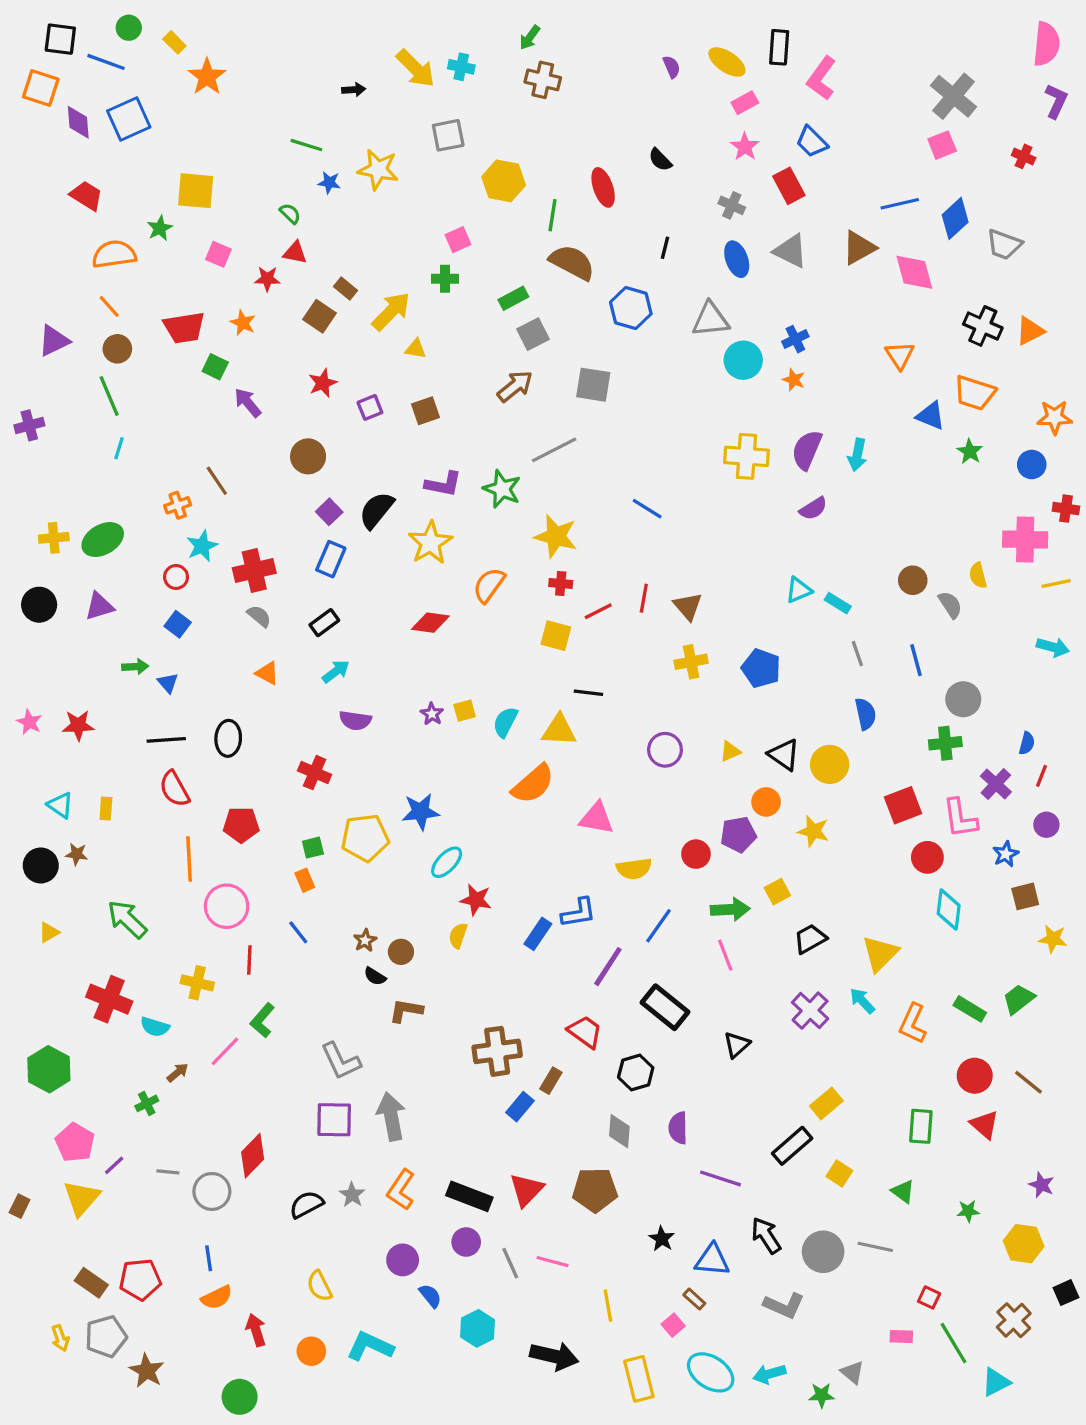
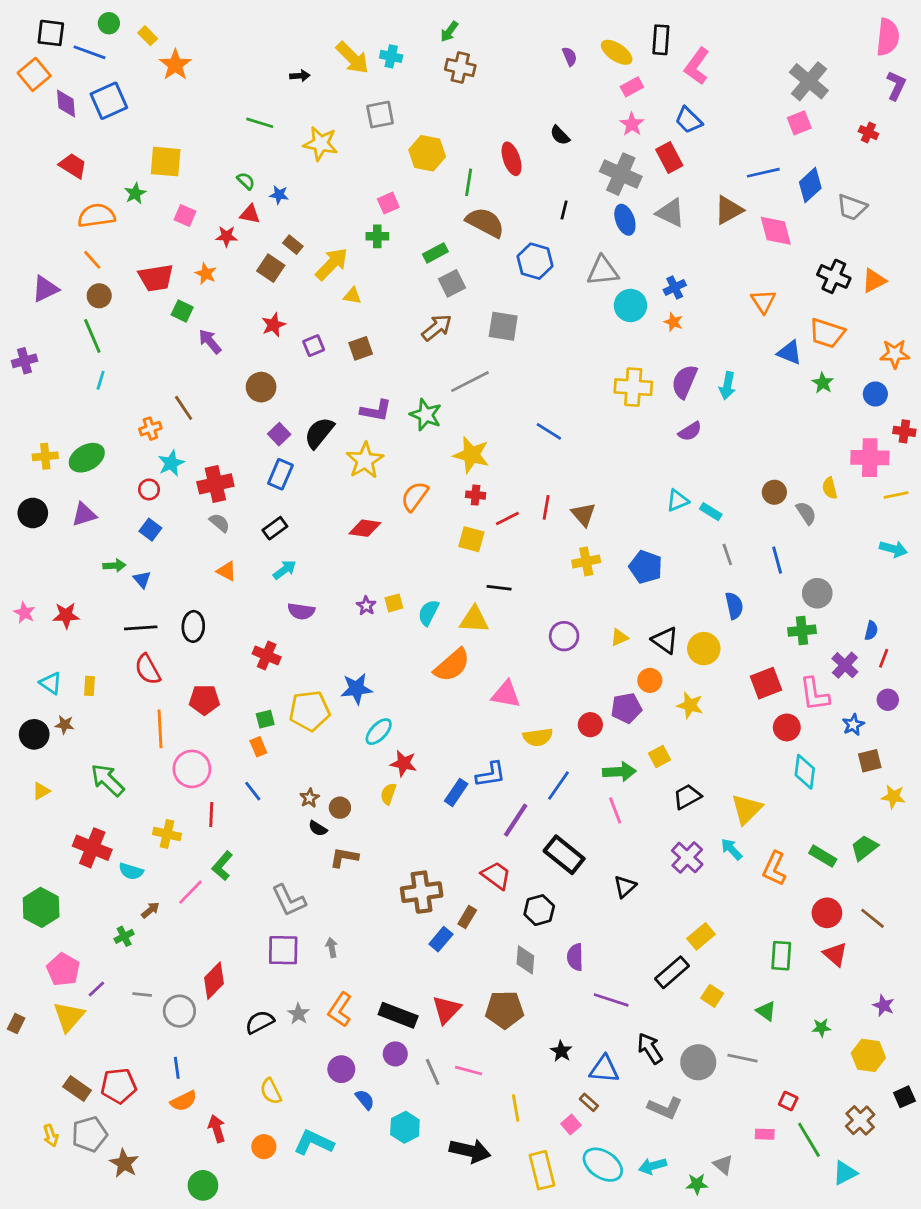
orange square: (41, 88) -> (34, 74), turned 32
blue star: (329, 183) -> (279, 195), moved
gray cross: (732, 205) -> (621, 174), size x1.8
gray arrow: (391, 1116) -> (332, 947), size x0.5

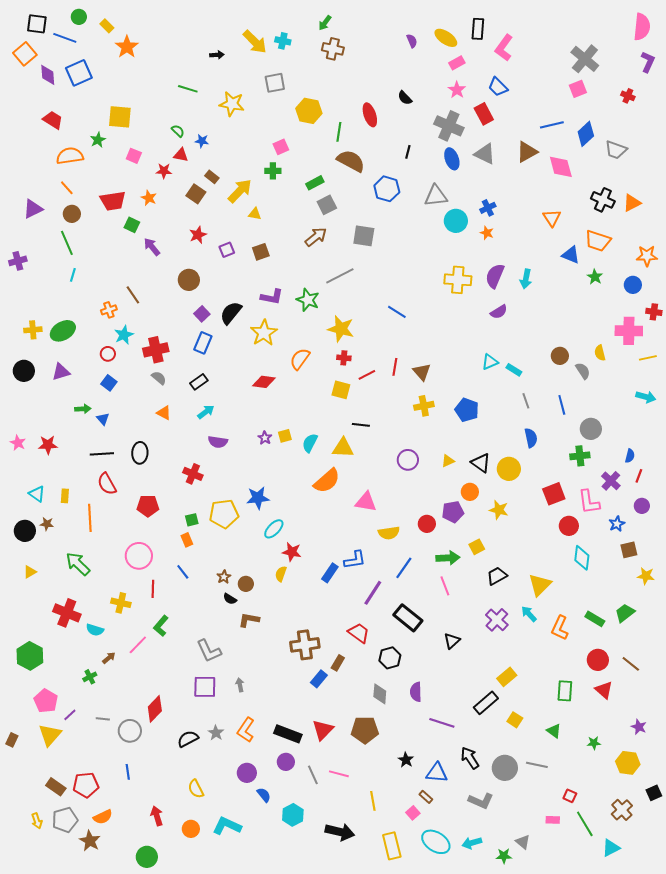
orange line: (160, 729) -> (90, 518), moved
orange semicircle: (184, 1101) -> (103, 817), moved

